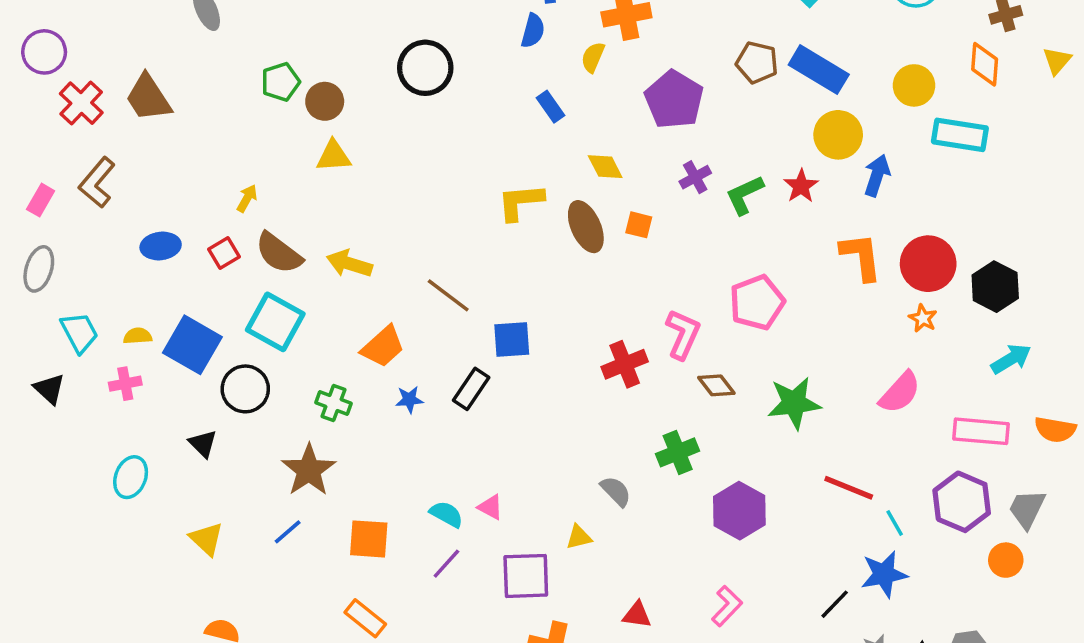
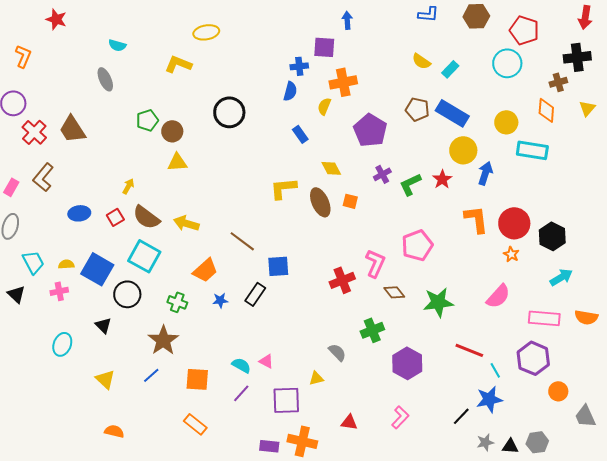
gray trapezoid: (1027, 509) -> (585, 416), moved, turned -50

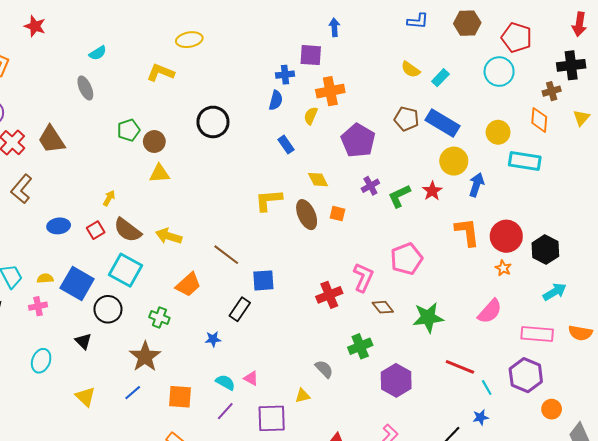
cyan semicircle: (117, 45) -> (98, 53), turned -48
blue star: (220, 300) -> (213, 339), moved
blue star: (489, 399) -> (481, 417), size x0.6

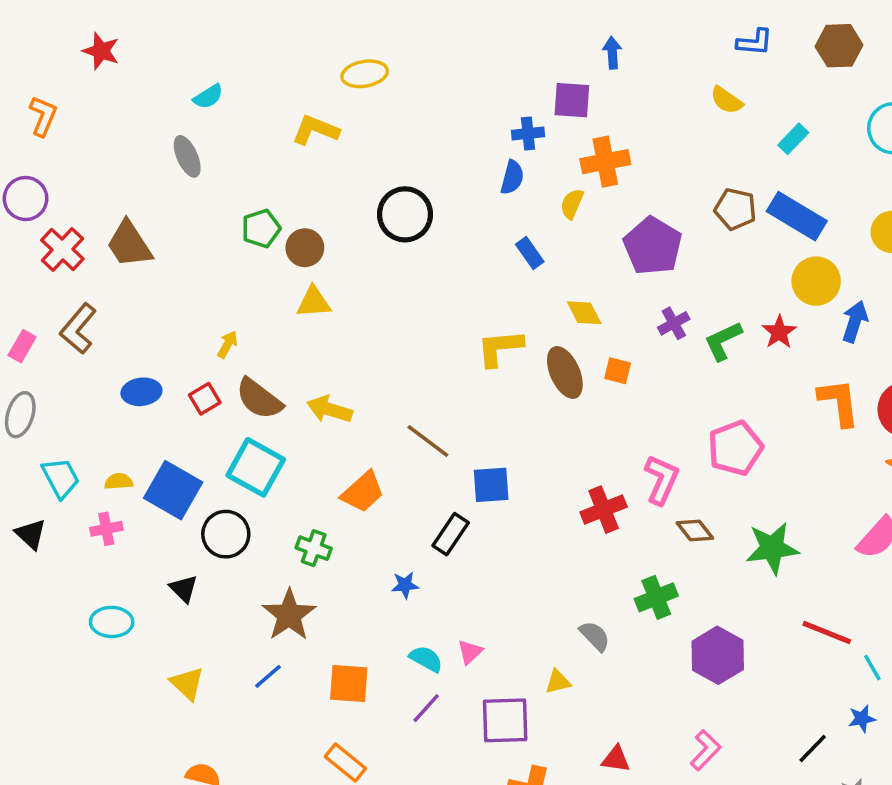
yellow semicircle: (411, 69) -> (727, 100), moved
cyan ellipse: (41, 361) -> (112, 622), turned 70
pink triangle: (251, 378) -> (470, 652), turned 49

